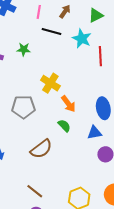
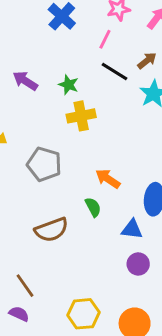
brown arrow: (65, 11) -> (147, 61), moved
yellow cross: (50, 83) -> (81, 116), moved, turned 30
orange arrow: (68, 104) -> (108, 179), turned 144

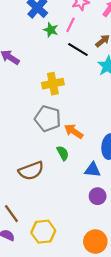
green star: (69, 85) -> (51, 30), moved
gray pentagon: (44, 164) -> (48, 119), moved
yellow hexagon: (83, 314) -> (43, 232), moved

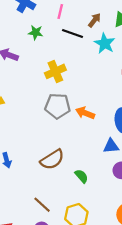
green star: (51, 30) -> (36, 33), moved
green semicircle: (63, 153) -> (81, 176), moved

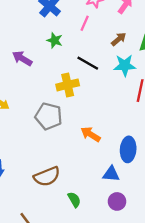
black line: (73, 33) -> (88, 63), moved
cyan star: (105, 43) -> (125, 65), turned 30
gray pentagon: (58, 106) -> (49, 116), moved

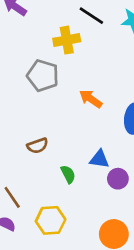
blue triangle: (111, 174) -> (99, 159), moved
brown semicircle: (47, 176) -> (38, 146), size x0.7

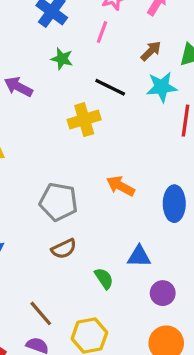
gray pentagon: (43, 76) -> (58, 202), moved
purple circle: (118, 179) -> (163, 293), moved

